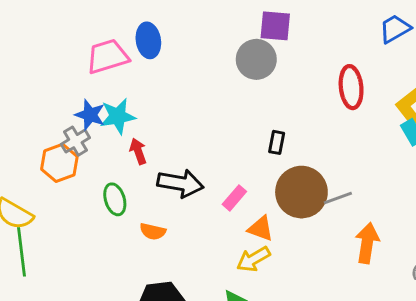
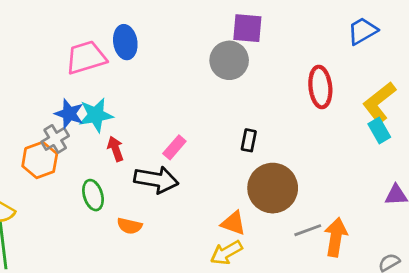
pink rectangle: (234, 198) -> (174, 147), moved
gray line: (338, 198) -> (308, 230), moved

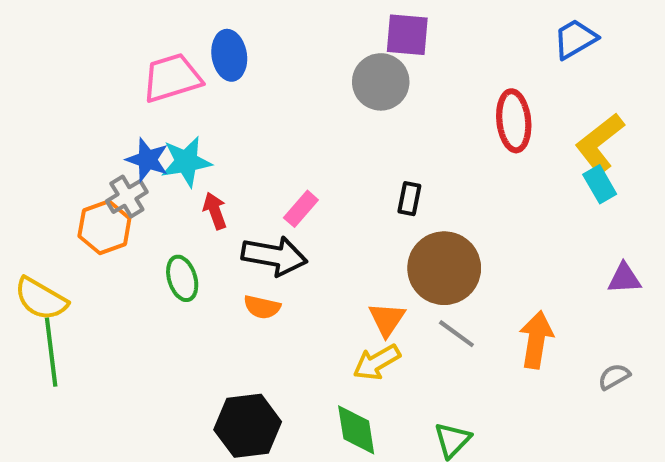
orange triangle: (233, 223) -> (387, 319), turned 44
orange semicircle: (129, 226) -> (262, 307), moved
gray line: (308, 230) -> (456, 334), moved, turned 56

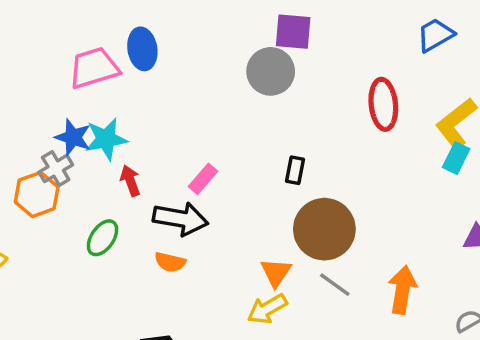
cyan rectangle: (600, 184) -> (456, 158), turned 56
green ellipse: (182, 278) -> (103, 238), turned 51

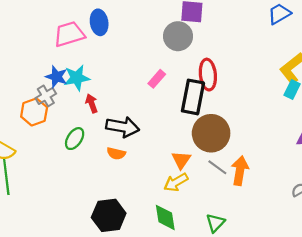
red ellipse: (383, 104) -> (208, 75), moved
black rectangle: (295, 170) -> (193, 97), size x2.0
pink rectangle: (203, 179) -> (157, 79), moved
orange arrow: (402, 290) -> (240, 171), moved

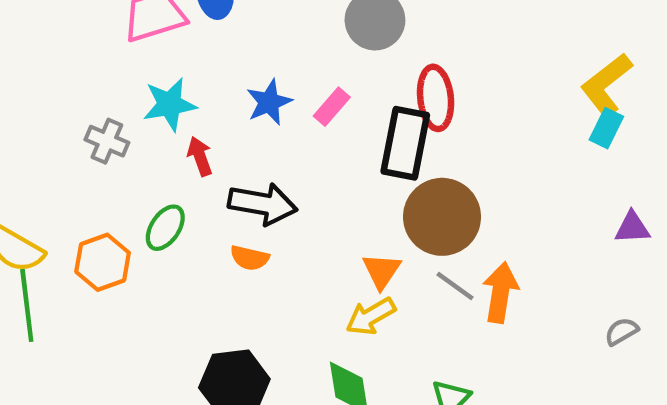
blue star: (56, 77) -> (269, 102), moved, turned 30
gray cross: (46, 96) -> (107, 141), turned -36
orange hexagon: (34, 112) -> (103, 262), moved

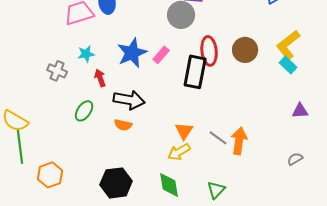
blue star: (269, 102) -> (132, 53), size x1.4
cyan star: (170, 104) -> (86, 54), size x0.7
cyan rectangle: (606, 128) -> (288, 65), turned -72
brown circle: (442, 217) -> (245, 50), moved, size x0.7
orange hexagon: (103, 262) -> (50, 175), moved

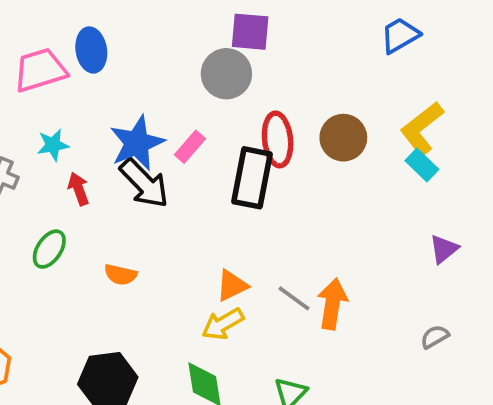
black arrow: (129, 100) -> (144, 183), moved, turned 36
purple triangle: (300, 111) -> (444, 249), turned -36
orange triangle: (184, 131) -> (232, 286), turned 30

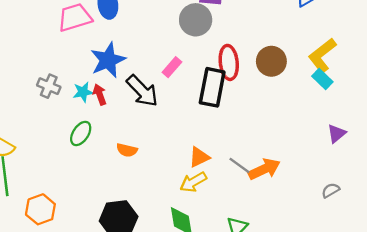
blue star: (137, 143) -> (108, 60), moved
cyan star: (53, 145) -> (83, 92), moved
orange arrow: (332, 304) -> (264, 169), turned 56

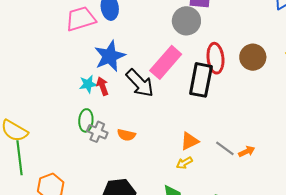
pink rectangle: (172, 67) -> (166, 62), size x1.8
gray cross: (49, 86) -> (97, 132), moved
green ellipse: (81, 134) -> (86, 120), turned -30
orange arrow: (264, 169) -> (247, 151), size x0.6
yellow arrow: (193, 182) -> (184, 163), size x0.7

